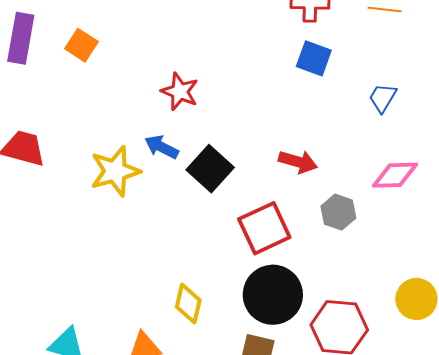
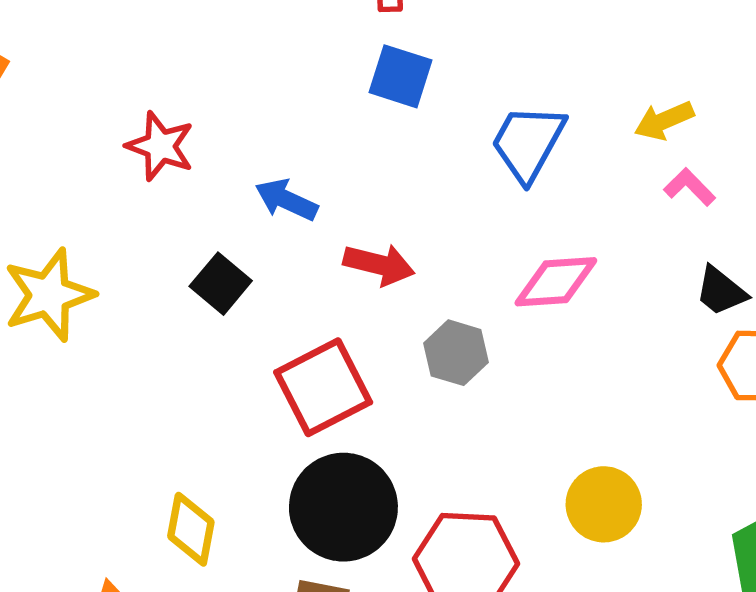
blue trapezoid: (383, 98) -> (528, 143), size x1.5
blue arrow: (162, 147) -> (286, 200), moved
black square: (210, 169) -> (221, 284), size x0.7

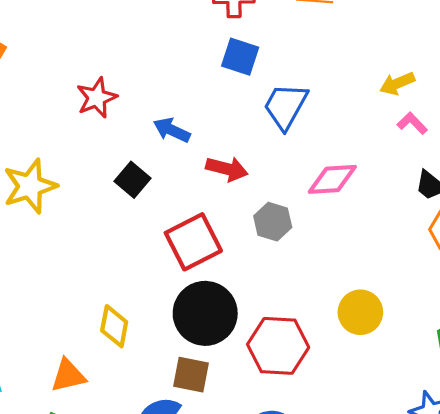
blue trapezoid: (528, 143) -> (285, 106), moved
red star: (160, 146) -> (97, 98), turned 30

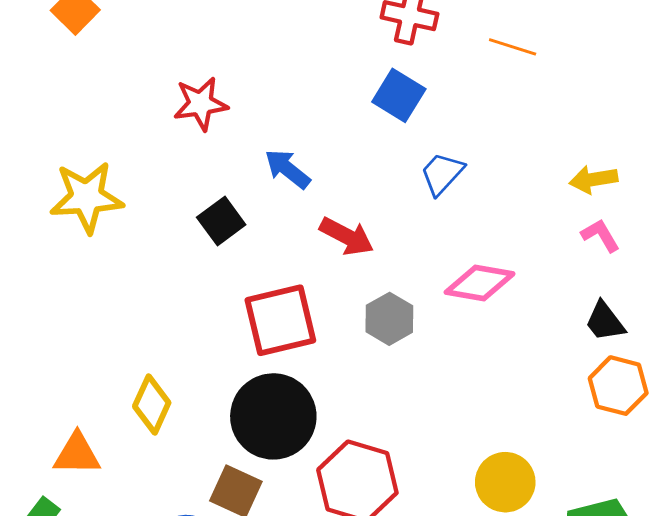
blue trapezoid: (285, 106) -> (442, 174), size x0.7
yellow circle: (360, 312) -> (505, 482), moved

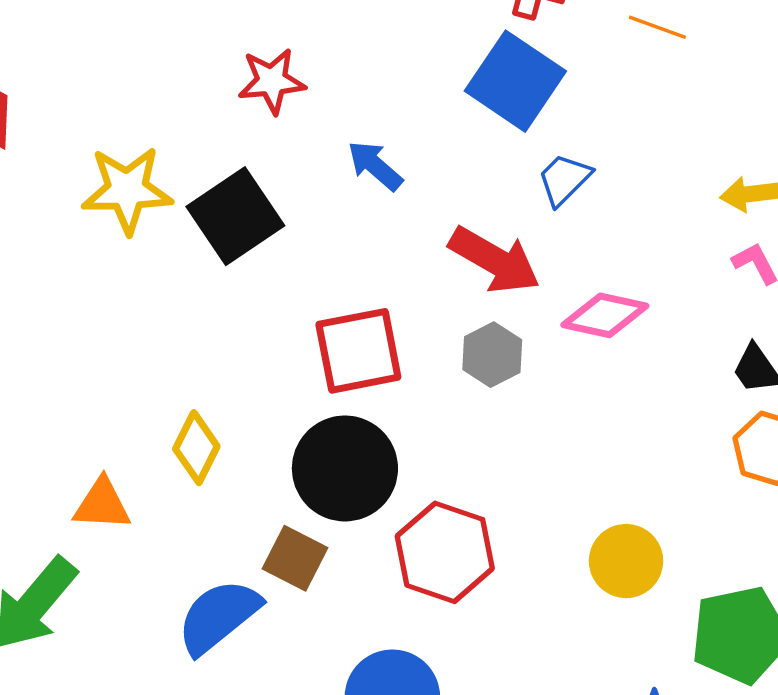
blue square: (399, 95) -> (515, 81), size x1.5
black square: (221, 221) -> (235, 216), moved, size x1.6
red arrow: (347, 236) -> (495, 260), moved, size x1.4

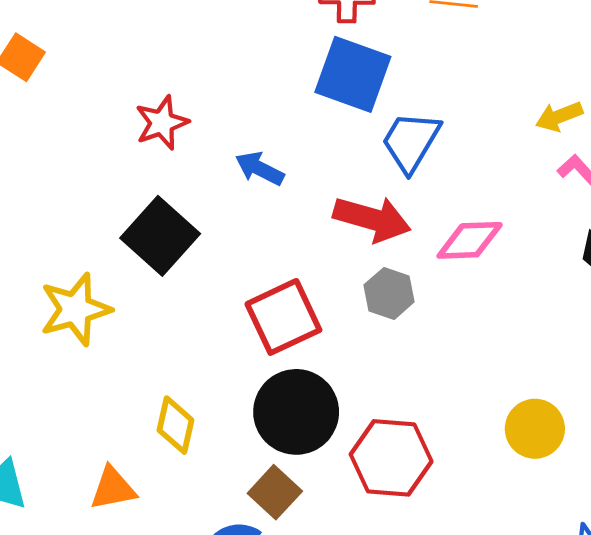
blue trapezoid: (564, 179) -> (411, 142), size x1.4
yellow star: (127, 190) -> (75, 309), moved
brown square: (295, 558) -> (275, 492), turned 30

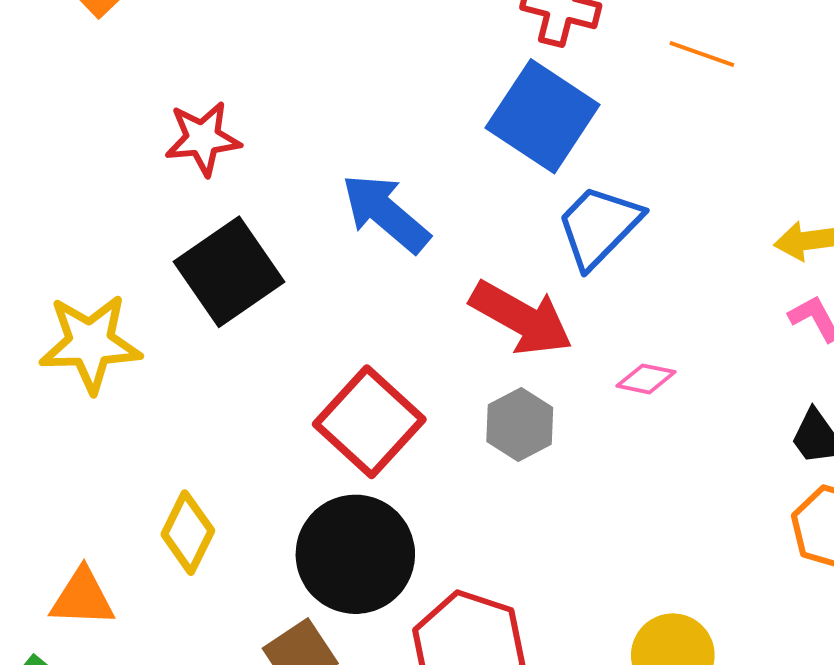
red star: (162, 123) -> (203, 139), moved
blue arrow: (260, 168) -> (386, 213), size x1.4
pink diamond: (470, 240) -> (646, 379), size x0.6
red square: (283, 317) -> (369, 422), turned -36

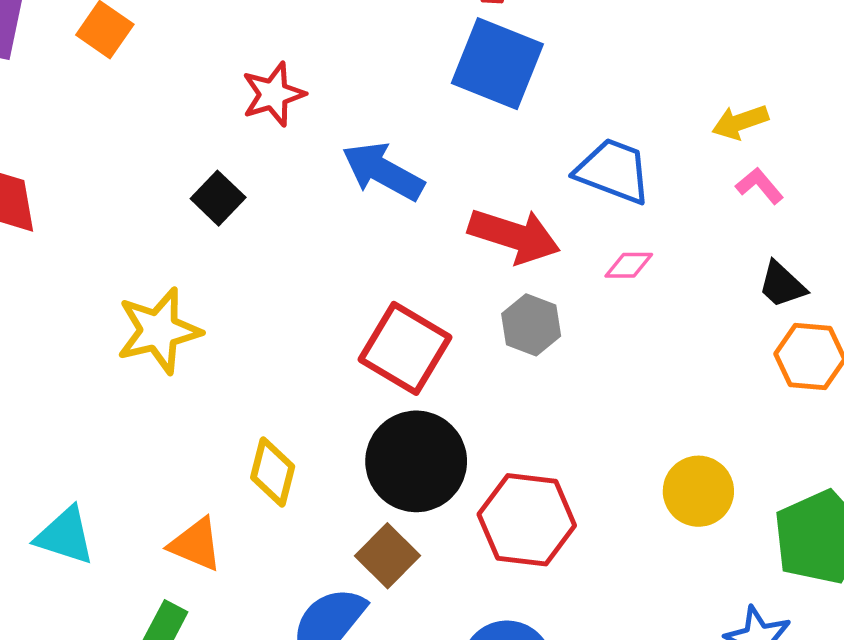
red star: (203, 139) -> (273, 94), moved
blue trapezoid: (599, 226) -> (613, 171), moved, turned 78
black square: (229, 272) -> (218, 198), moved, size x0.6
orange triangle: (82, 598) -> (196, 544), turned 32

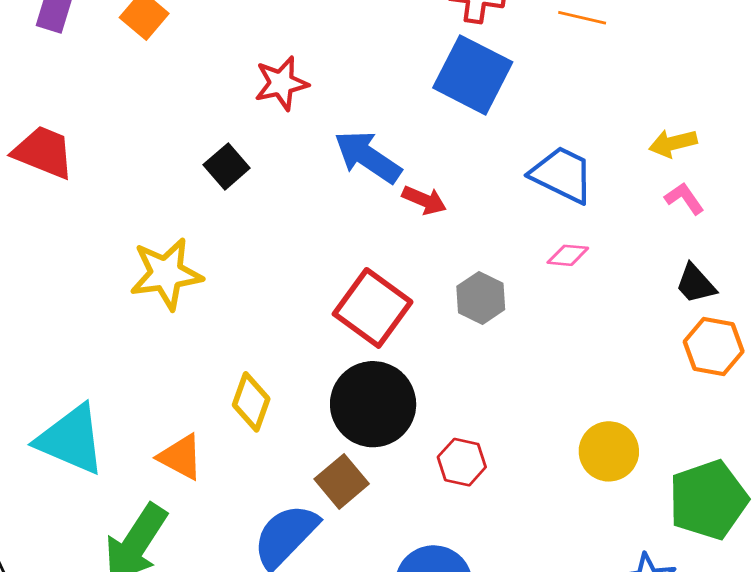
red arrow: (514, 236) -> (424, 200), moved, size x0.6
red hexagon: (527, 520) -> (462, 462), size x0.6
cyan triangle: (65, 536) -> (71, 440), size x1.4

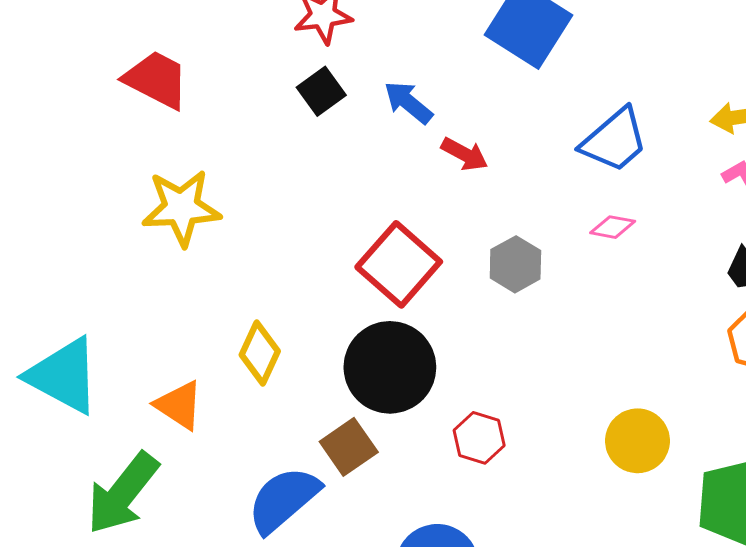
red trapezoid: (43, 152) -> (156, 80), moved
blue arrow: (368, 157) -> (408, 102), size x0.7
black square: (227, 166) -> (321, 91), moved
blue trapezoid: (562, 175) -> (614, 140), turned 108

